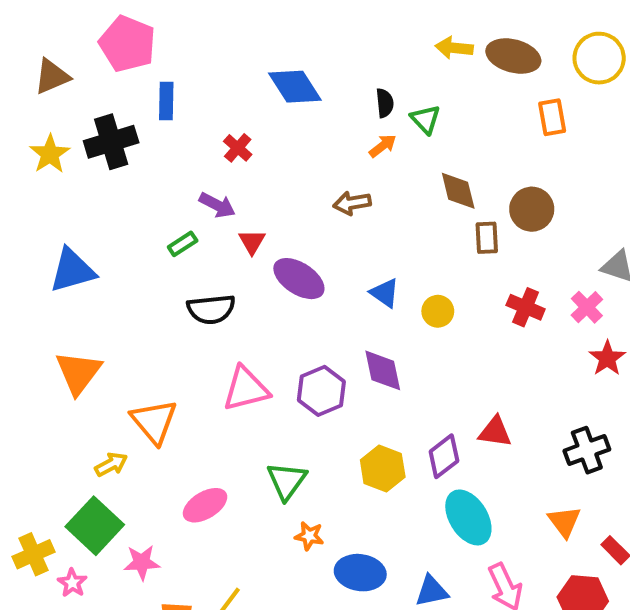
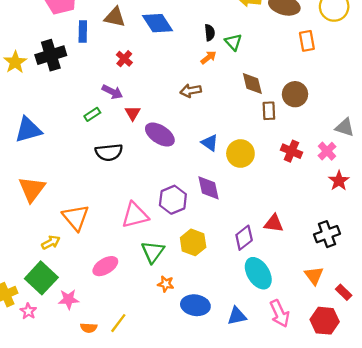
brown triangle: (52, 76) -> (115, 17), moved, turned 35
yellow circle: (438, 311) -> (240, 153), size x1.5
pink triangle: (246, 389) -> (135, 215), moved
yellow hexagon: (383, 468) -> (193, 242), moved

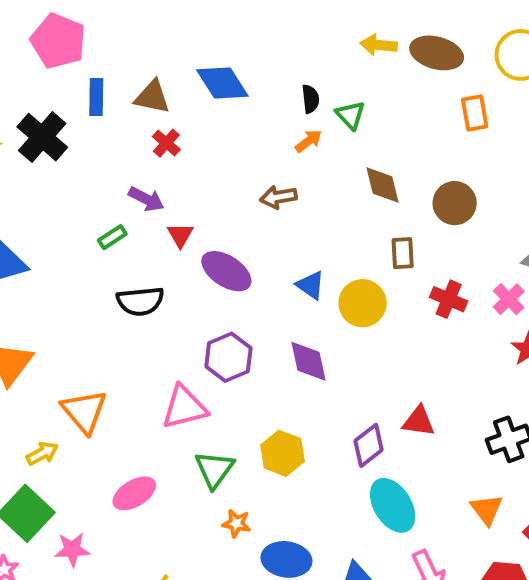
brown triangle: (115, 17) -> (152, 97), moved
black cross: (51, 55) -> (42, 137), turned -32
brown rectangle: (269, 111) -> (403, 253), moved
purple hexagon: (173, 200) -> (228, 357), moved

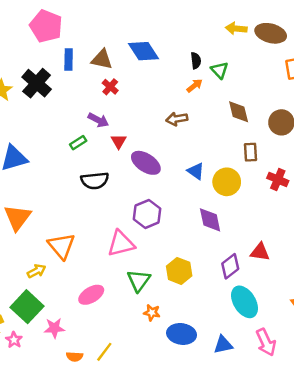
purple diamond: (308, 361) -> (210, 220), moved

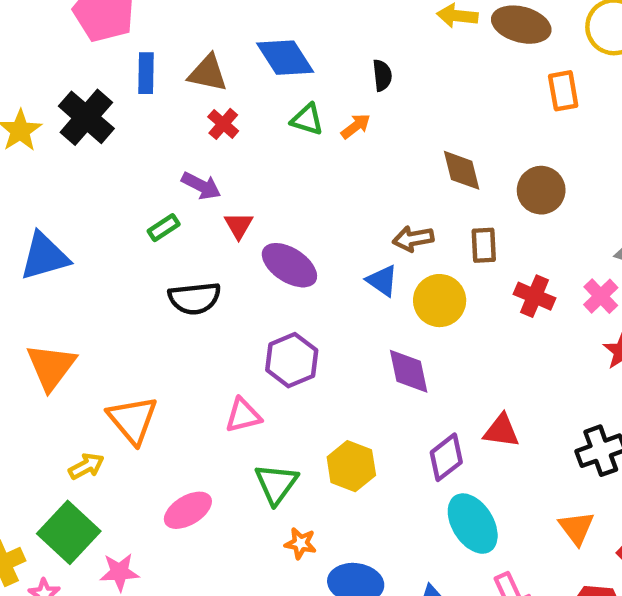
green triangle: (220, 70) -> (307, 120), moved, turned -30
orange arrow: (195, 86) -> (356, 126), moved
brown arrow: (177, 119) -> (413, 239), moved
pink triangle: (121, 244) -> (243, 415), size x0.7

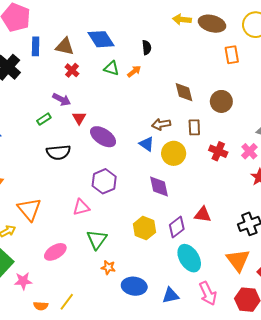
yellow hexagon: (351, 466) -> (145, 228), moved
orange triangle: (576, 528) -> (238, 260), size x1.4

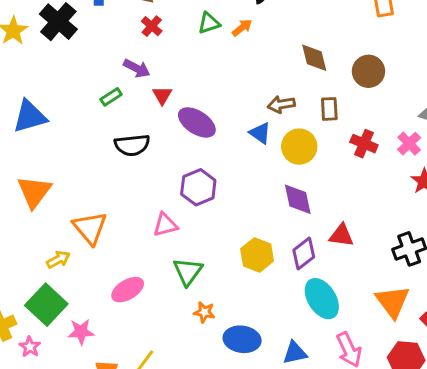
green triangle: (111, 68) -> (209, 23), turned -35
purple diamond: (159, 187) -> (298, 199), moved

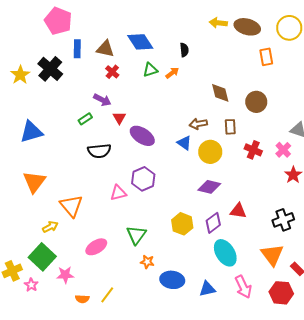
purple diamond: (298, 199) -> (209, 187), turned -65
pink triangle: (165, 225) -> (118, 193), moved

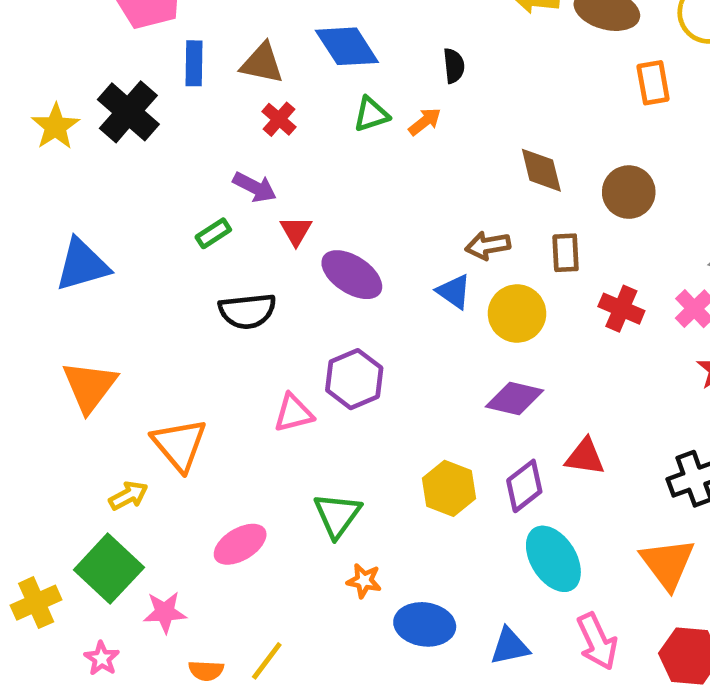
pink star: (31, 285) -> (102, 658), moved

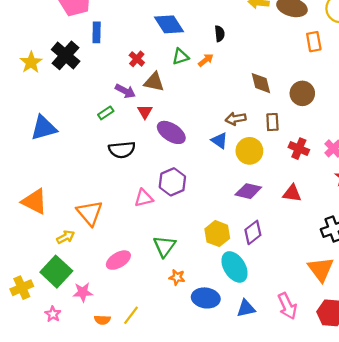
brown triangle: (262, 63) -> (154, 82), moved
orange triangle: (89, 386) -> (34, 201), moved, turned -40
red triangle: (585, 457) -> (292, 193), moved
cyan ellipse: (553, 559) -> (234, 267), moved

